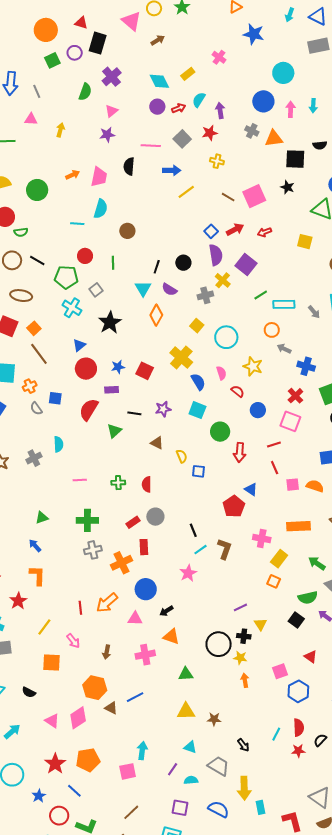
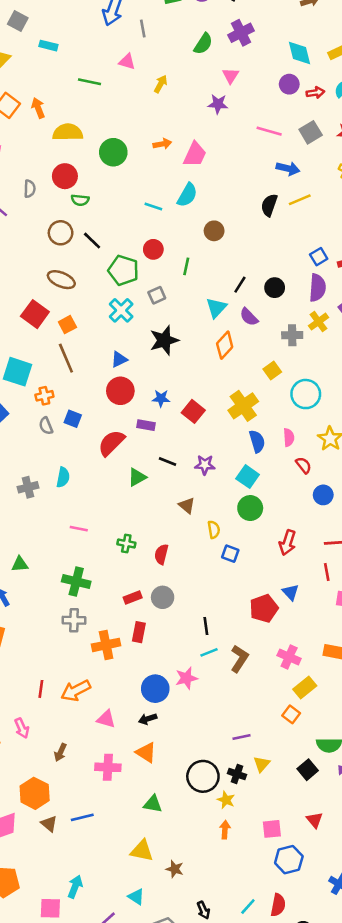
pink triangle: (112, 111) -> (231, 76), turned -32
black semicircle: (129, 166) -> (269, 205), moved
green circle: (220, 432) -> (250, 508), moved
blue circle: (146, 589) -> (155, 689), moved

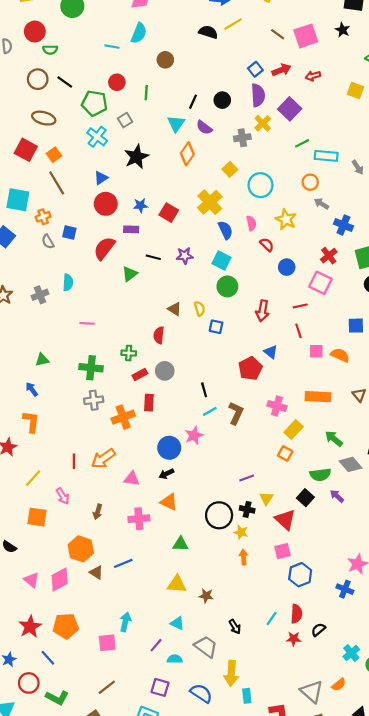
black semicircle: (269, 205) -> (208, 32), turned 96
brown triangle: (187, 505) -> (175, 309), moved
green cross: (126, 543) -> (129, 353), moved
red triangle: (314, 820) -> (285, 520), moved, size x1.5

